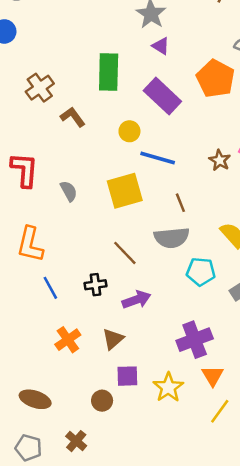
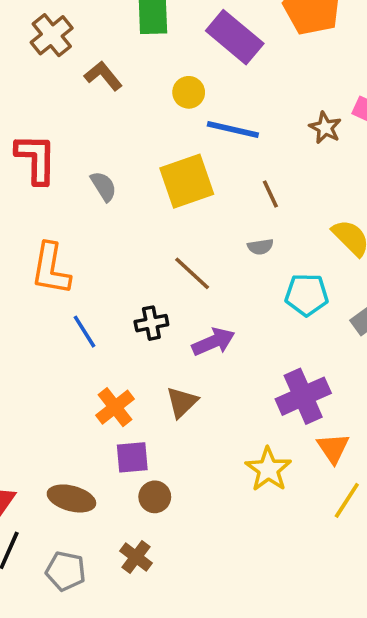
gray semicircle: (172, 238) -> (260, 247), size x0.5
purple square: (127, 376) -> (132, 457), moved
brown circle: (102, 401) -> (155, 497), moved

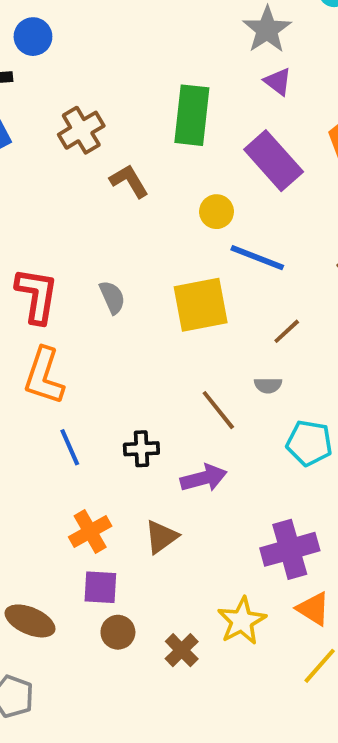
red L-shape: (36, 159) -> (37, 295), moved
brown line: (270, 194) -> (287, 331), turned 64
brown line: (192, 273) -> (218, 410), moved
orange triangle: (333, 448) -> (313, 609), turned -32
brown cross: (136, 557) -> (182, 650), moved

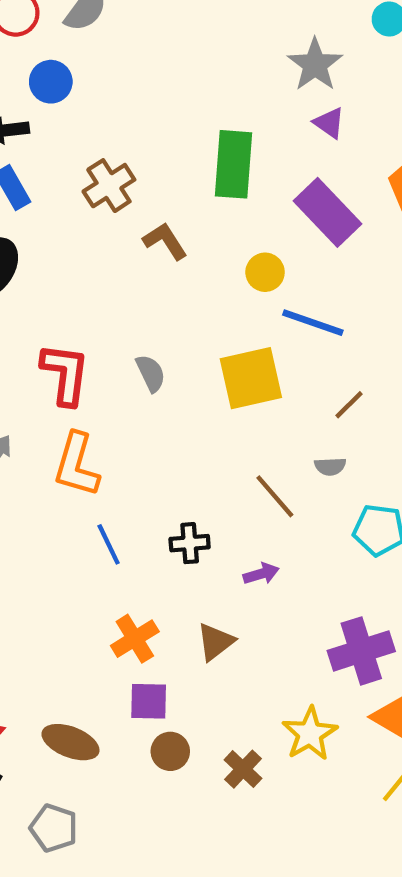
purple arrow: (204, 478) -> (261, 574), size x0.7

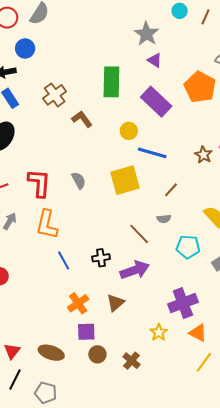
purple arrow: (261, 574) -> (135, 270), size x1.8
yellow star: (310, 734) -> (159, 332), moved, size x0.7

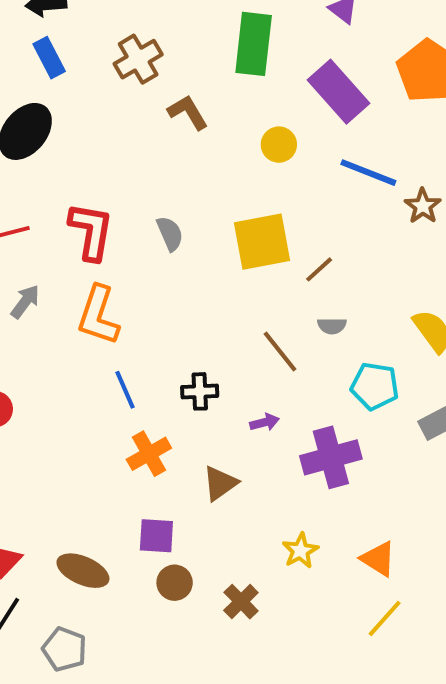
blue line: (152, 153) -> (368, 173), moved
brown line: (171, 190) -> (319, 269), moved
purple arrow: (135, 270) -> (265, 422), size x0.5
orange cross: (78, 303) -> (149, 454), moved
purple cross: (183, 303) -> (331, 457), moved

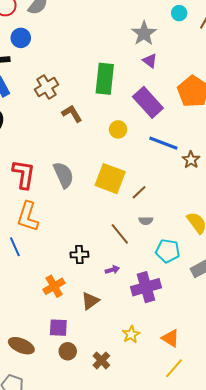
gray semicircle: (170, 234) -> (63, 175), size x1.5
yellow square: (262, 242) -> (110, 179), turned 32
blue line: (125, 390) -> (15, 247), moved

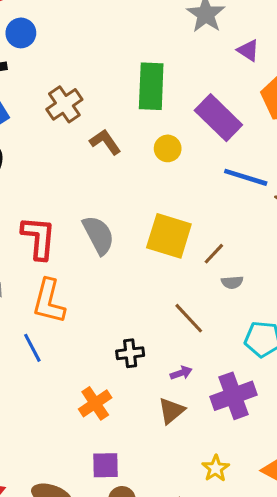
purple triangle: (150, 61) -> (248, 50), moved
yellow circle: (118, 129) -> (168, 148), moved
gray semicircle: (146, 221) -> (232, 282), moved
brown triangle: (90, 301) -> (171, 411), moved

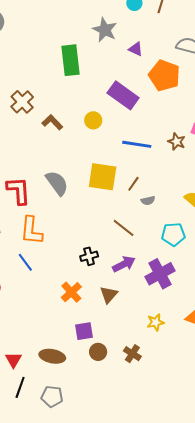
green rectangle: (151, 86) -> (70, 60), moved
blue line: (246, 177) -> (137, 144), moved
purple arrow: (181, 373) -> (124, 264), size x1.6
brown triangle: (171, 411) -> (109, 295), moved
yellow star: (216, 468) -> (156, 322), turned 30

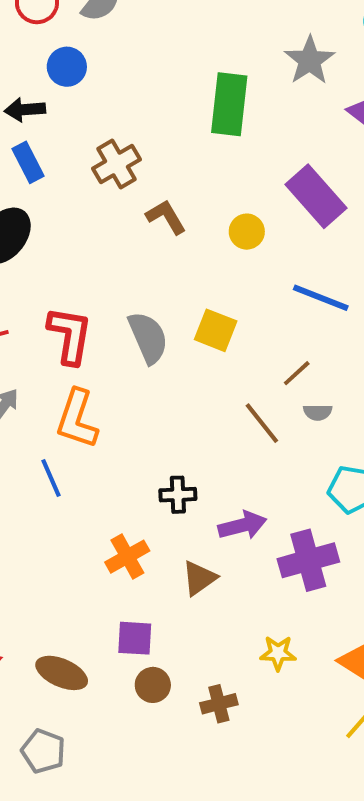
yellow square: (103, 177) -> (216, 330), moved, size x0.7
brown line: (124, 228) -> (262, 423), moved
brown cross: (132, 354) -> (219, 704), turned 30

